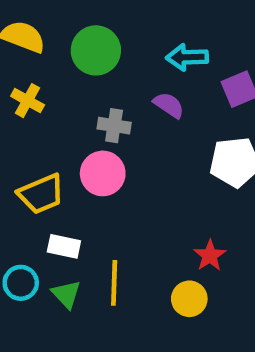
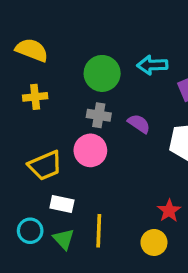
green circle: (96, 50) -> (102, 73), moved
yellow cross: (28, 101) -> (35, 97), turned -35
purple semicircle: (169, 105) -> (139, 124), moved

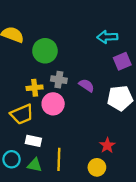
cyan arrow: (152, 65) -> (107, 37), moved
green circle: (102, 73) -> (45, 51), moved
yellow cross: (35, 97) -> (35, 88), moved
green triangle: (64, 239) -> (35, 165), turned -35

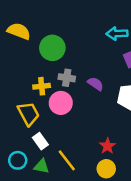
yellow trapezoid: (22, 114) -> (28, 114), turned -95
white rectangle: (33, 141) -> (40, 141), turned 42
red star: (107, 145) -> (107, 146), moved
yellow line: (59, 159) -> (67, 160), turned -40

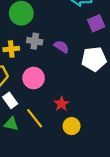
pink circle: (61, 103) -> (34, 78), moved
red star: (107, 146) -> (62, 104), moved

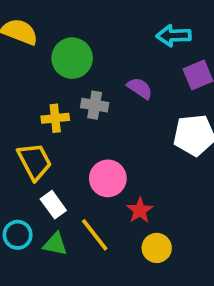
purple semicircle: (62, 47) -> (140, 88), moved
pink circle: (34, 78) -> (108, 178), moved

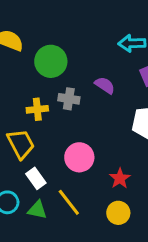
red star: (140, 210) -> (120, 178), moved

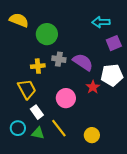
purple semicircle: (105, 85) -> (83, 62), moved, size x1.5
red star: (120, 178) -> (93, 87), moved

